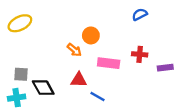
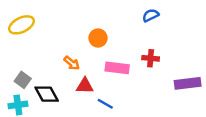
orange arrow: (74, 50) -> (72, 63), moved
purple rectangle: (165, 68) -> (188, 83), moved, size x1.5
gray square: (21, 74) -> (23, 80), turned 32

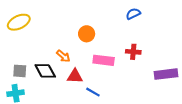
gray square: (23, 80) -> (20, 71), turned -32
black diamond: (47, 94) -> (45, 71), moved

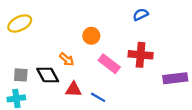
red cross: (133, 52) -> (141, 55), size x1.5
pink rectangle: (104, 60) -> (109, 64), turned 30
red triangle: (75, 76) -> (73, 90), moved

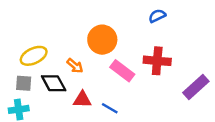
yellow ellipse: (20, 23) -> (34, 56), moved
orange circle: (91, 36) -> (102, 40), size x1.5
purple rectangle: (175, 78) -> (196, 87), turned -35

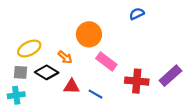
red cross: (157, 61) -> (137, 81), moved
black diamond: (54, 83) -> (47, 72), turned -30

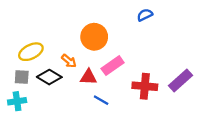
pink rectangle: (106, 62) -> (113, 66), turned -72
red triangle: (72, 86) -> (88, 77), moved

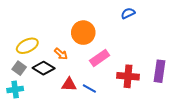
gray square: (22, 77) -> (19, 68), turned 32
red triangle: (88, 77) -> (69, 84), moved
purple rectangle: (180, 80) -> (160, 71), turned -40

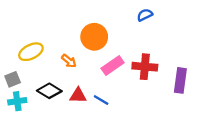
gray square: (19, 68) -> (13, 79), moved, turned 32
black diamond: (44, 68) -> (49, 91), moved
red cross: (128, 76) -> (145, 67), moved

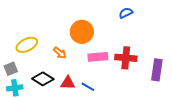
pink rectangle: (113, 66) -> (98, 57), turned 30

